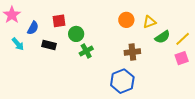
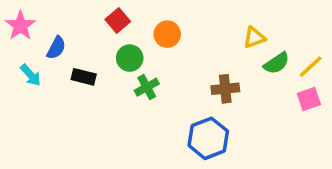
orange circle: (126, 20) -> (167, 34), moved
red square: (59, 21) -> (118, 20), moved, turned -32

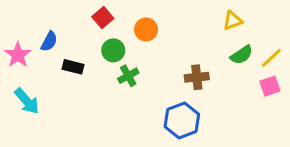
pink star: (20, 26) -> (18, 55), moved
yellow triangle: (254, 38) -> (233, 21), moved
cyan arrow: (31, 75) -> (27, 101), moved, size x1.4

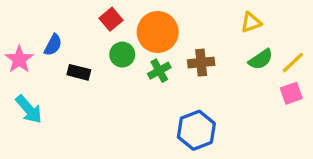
orange circle: (146, 30) -> (158, 32), size x1.6
green cross: (128, 76) -> (159, 71), moved
brown cross: (197, 77) -> (201, 63), moved

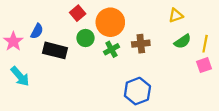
yellow line: (293, 63) -> (205, 44), turned -36
black rectangle: (79, 72) -> (55, 50), size x1.5

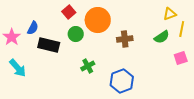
yellow triangle: (176, 15) -> (170, 14), moved
yellow line: (205, 44) -> (182, 29), moved
green cross: (111, 49) -> (88, 66), moved

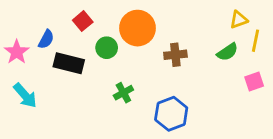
red square: (69, 12) -> (83, 21), moved

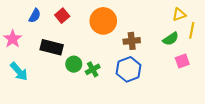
blue semicircle: (46, 39) -> (35, 16), moved
green circle: (107, 48) -> (74, 64), moved
pink square: (254, 81) -> (182, 61), moved
blue hexagon: (171, 114) -> (129, 69), moved

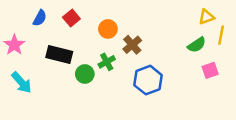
orange circle: (103, 21) -> (108, 29), moved, size x0.6
brown cross: (132, 41) -> (132, 45), moved, turned -35
green cross: (93, 69) -> (107, 62), moved

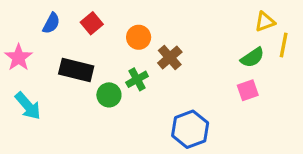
pink square: (210, 70) -> (248, 90), moved
blue hexagon: (148, 80) -> (190, 129), moved

